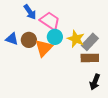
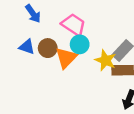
blue arrow: (30, 12) -> (33, 14), moved
yellow star: (76, 39) -> (105, 60), moved

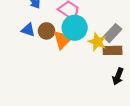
cyan circle: (80, 44) -> (75, 28), size x1.5

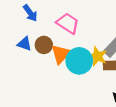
cyan circle: (75, 28) -> (79, 61), moved

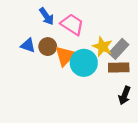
blue arrow: (30, 13) -> (47, 16), moved
yellow star: (97, 56) -> (102, 47), moved

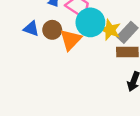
cyan circle: (84, 63) -> (90, 22), moved

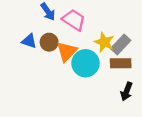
cyan circle: (90, 22) -> (85, 63), moved

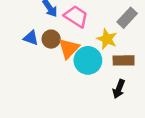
gray rectangle: (121, 44) -> (127, 18), moved
black arrow: (127, 91) -> (119, 89), moved

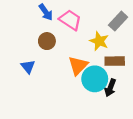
blue triangle: (31, 38) -> (28, 67), moved, turned 32
orange triangle: (69, 49) -> (78, 66), moved
cyan circle: (88, 60) -> (95, 79), moved

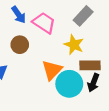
gray rectangle: (118, 21) -> (83, 16), moved
black arrow: (110, 88) -> (93, 83), moved

